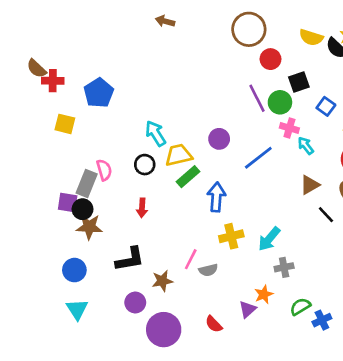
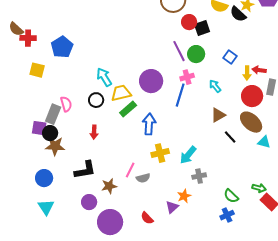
black square: (299, 82) -> (202, 28), moved
pink cross: (289, 128) -> (187, 77), moved, turned -32
purple circle: (219, 139) -> (151, 81), size x1.5
blue line: (258, 158) -> (180, 95), turned -35
green semicircle: (300, 307) -> (231, 196), moved, turned -105

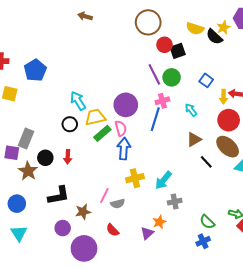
pink semicircle: (66, 104) -> (121, 128), moved
black circle: (50, 133) -> (45, 158), moved
brown star: (55, 146) -> (28, 171), turned 30
red semicircle: (147, 218) -> (113, 230), moved

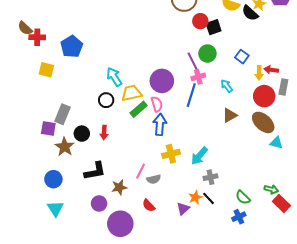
purple line: (154, 74) -> (193, 63), moved
black line: (206, 162) -> (208, 198), moved

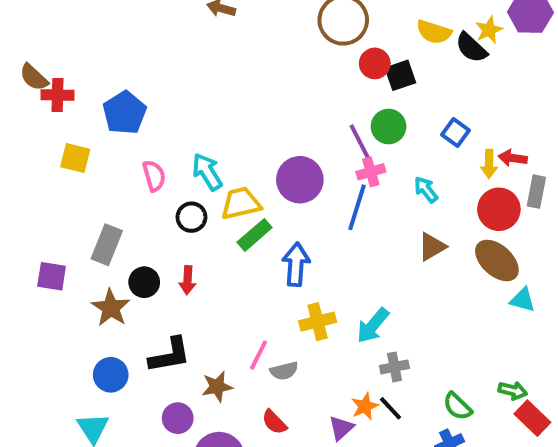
pink semicircle: (157, 104) -> (154, 176), moved
purple square: (48, 129) -> (52, 276), moved
blue circle: (53, 179) -> (111, 375), moved

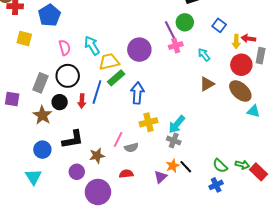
blue line: (357, 207) -> (97, 92), moved
black circle: (191, 217) -> (68, 76), moved, size x1.5
gray cross: (394, 367) -> (174, 140), moved, turned 32
green arrow: (513, 391) -> (242, 165), moved
red semicircle: (274, 422) -> (126, 174), turned 128

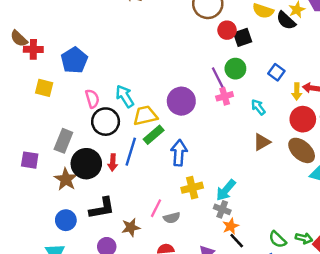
black circle: (68, 76) -> (106, 122), moved
black circle: (60, 102) -> (86, 164), size x1.6
orange star: (173, 166) -> (231, 226), moved

